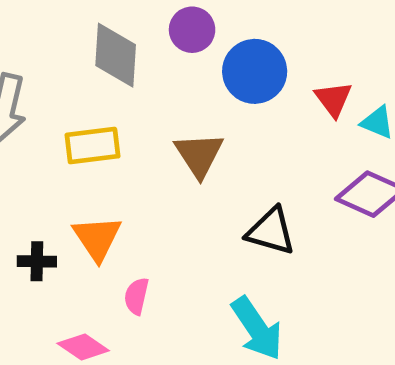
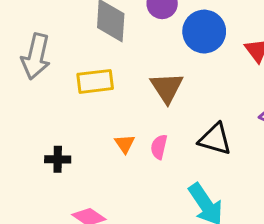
orange triangle: (97, 238) -> (125, 144), moved, size x0.6
pink semicircle: (136, 296) -> (159, 147), moved

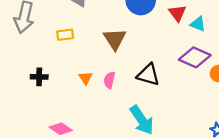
yellow rectangle: (95, 81) -> (65, 35), size x0.7
black cross: (58, 159) -> (39, 77), moved

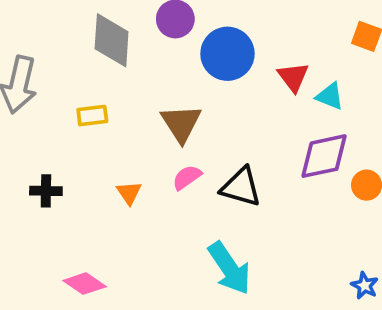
purple diamond: (195, 57) -> (324, 156), turned -36
pink semicircle: (109, 80) -> (187, 177), moved, turned 42

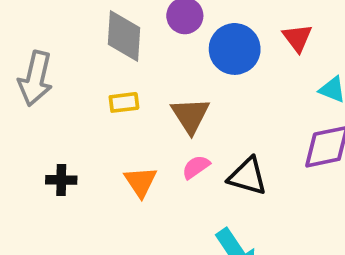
red triangle: (293, 77) -> (297, 38), moved
yellow rectangle: (92, 116) -> (124, 102), moved
orange triangle: (129, 193) -> (141, 182), size x1.4

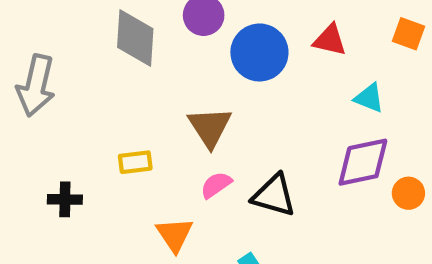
red triangle: (297, 38) -> (330, 40), turned -40
yellow rectangle: (124, 102) -> (135, 162), moved
orange triangle: (141, 182) -> (175, 235), moved

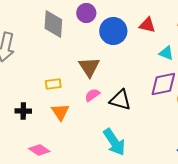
black cross: (65, 199) -> (23, 111), moved
orange triangle: (175, 235) -> (60, 112), moved

